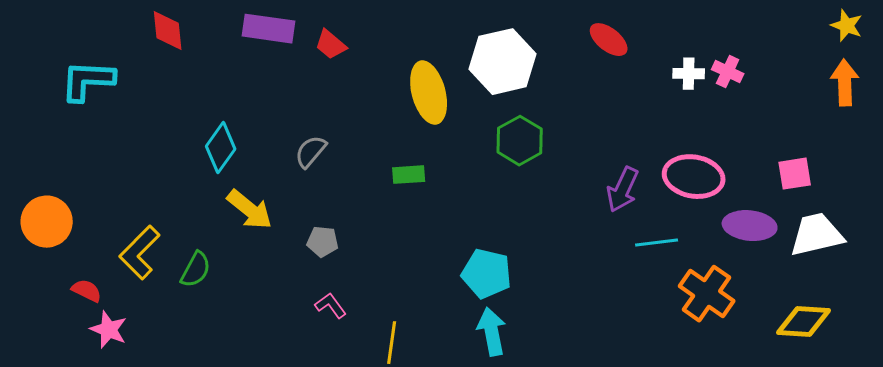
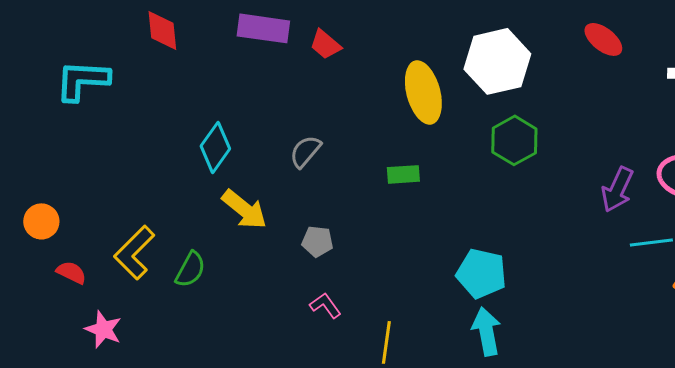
orange circle: (47, 222) -> (41, 221), size x0.7
red semicircle: (87, 291) -> (71, 272), moved

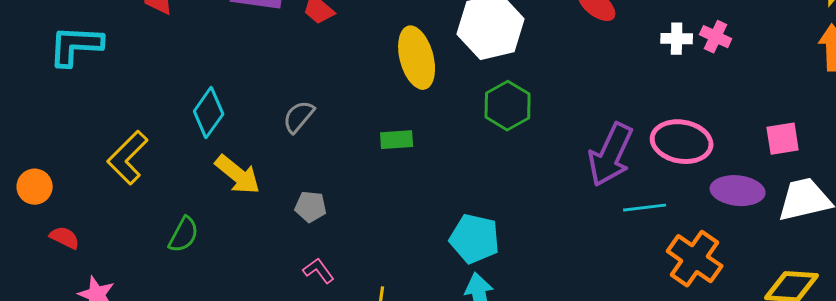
purple arrow: (617, 189) -> (611, 155), size x1.4
yellow L-shape: (134, 252) -> (128, 158), moved

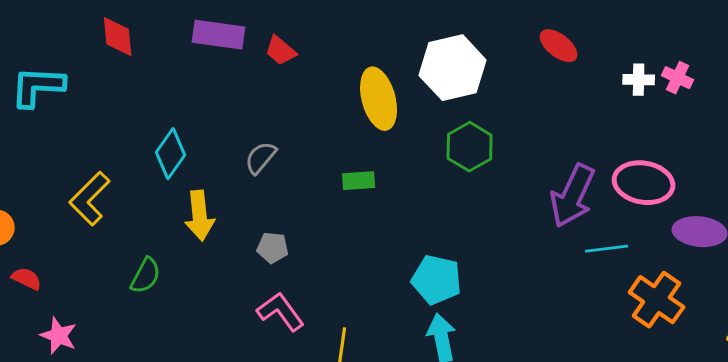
yellow arrow: (238, 175) -> (200, 216), turned 45
pink L-shape: (319, 271) -> (281, 312), size x1.5

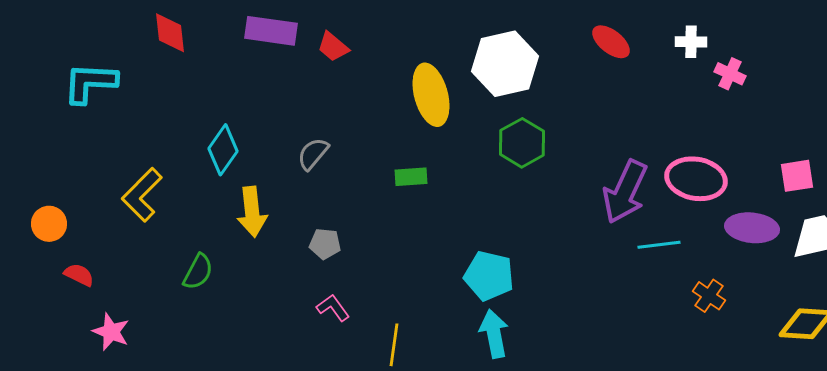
white cross: (639, 80) -> (691, 42), moved
orange cross: (657, 300) -> (709, 296), size x0.6
pink L-shape: (281, 312) -> (333, 308), size x0.7

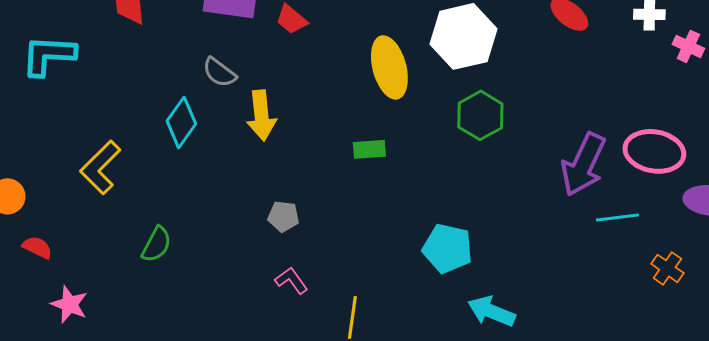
gray semicircle: (313, 154) -> (219, 72), moved, turned -93
yellow arrow: (252, 212) -> (261, 115), moved
cyan arrow: (494, 334) -> (491, 311), moved, turned -57

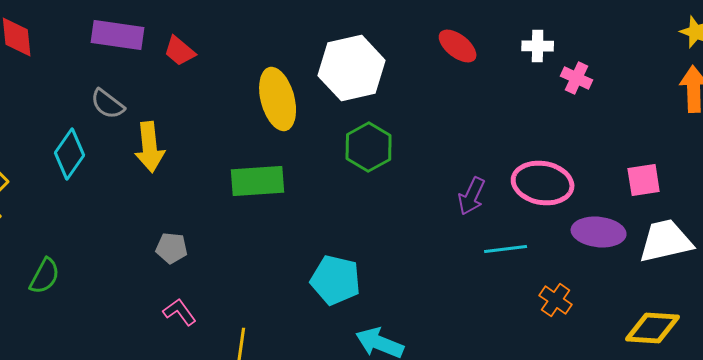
green rectangle: (369, 149) -> (258, 181), size x1.6
purple arrow: (583, 164) -> (472, 196), size x0.6

